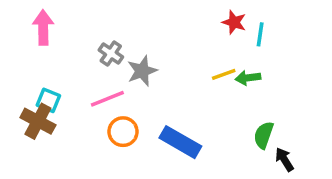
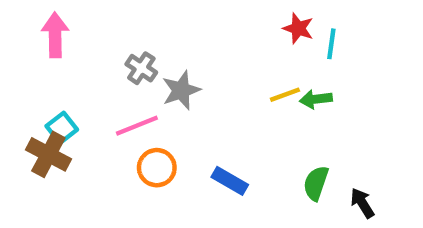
cyan square: (48, 100) -> (62, 128), turned 30
green semicircle: (264, 135) -> (316, 183), moved
blue rectangle: (180, 142) -> (230, 181), size x0.7

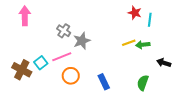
cyan square: (62, 128) -> (41, 63), moved
blue rectangle: (230, 181) -> (104, 82), turned 35
black arrow: (362, 203) -> (164, 63), moved, turned -40

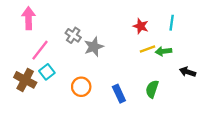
red star: (135, 13) -> (141, 26), moved
pink line: (62, 57) -> (40, 50), moved, turned -30
green semicircle: (143, 83) -> (152, 89), moved

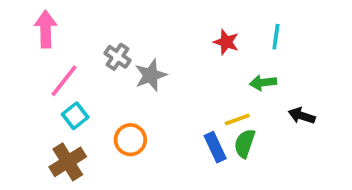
yellow line: (148, 49) -> (237, 119), moved
brown cross: (25, 80) -> (68, 162), moved, turned 30
blue rectangle: (119, 94) -> (215, 147), moved

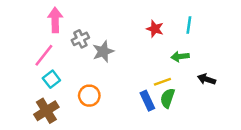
pink arrow: (46, 29) -> (55, 20), moved
gray cross: (117, 57) -> (80, 39), turned 30

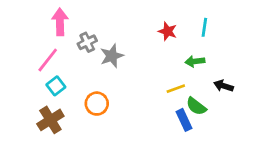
green semicircle: (167, 98) -> (196, 106), moved, turned -72
blue rectangle: (147, 101) -> (184, 120), moved

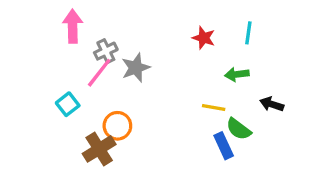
pink line: (48, 60) -> (99, 73), moved
yellow line: (176, 89) -> (214, 108), turned 30
brown cross: (50, 120) -> (99, 149), moved

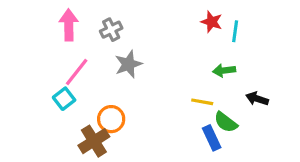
red star: (204, 38) -> (212, 22), moved
gray cross: (106, 51) -> (111, 30), moved
pink line: (99, 73) -> (77, 72), moved

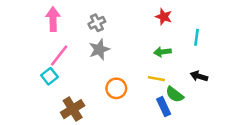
gray cross: (111, 30) -> (97, 23), moved
cyan line: (235, 31) -> (197, 37), moved
green arrow: (224, 70) -> (162, 52), moved
orange circle: (111, 119) -> (116, 88), moved

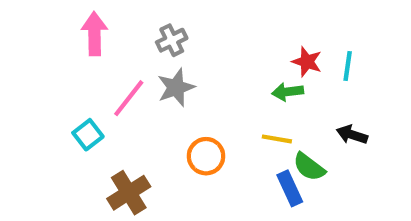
red star: (164, 17) -> (307, 62), moved
pink line: (59, 56) -> (129, 98), moved

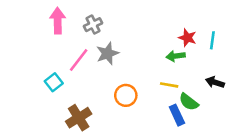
gray cross: (172, 40) -> (93, 25), moved

